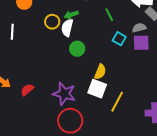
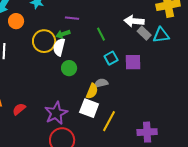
yellow circle: (52, 22) -> (44, 41), size x1.5
gray semicircle: (139, 28) -> (101, 83), moved
cyan square: (119, 39) -> (111, 58), turned 32
purple star: (64, 94) -> (56, 113), turned 30

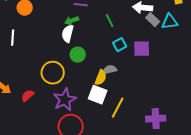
yellow circle: (44, 41) -> (53, 73), moved

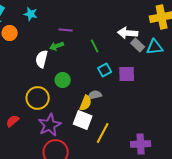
white semicircle: (68, 34) -> (42, 59), moved

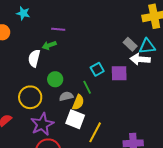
white arrow: (128, 33) -> (140, 59), moved
green line: (95, 46) -> (87, 87), moved
gray semicircle: (95, 95) -> (66, 96), moved

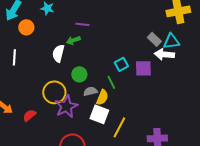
purple star: (42, 124) -> (66, 106), moved

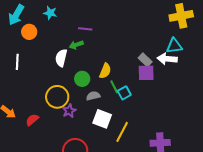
gray rectangle: (154, 39) -> (145, 60), moved
cyan square: (121, 64) -> (124, 93), moved
yellow semicircle: (102, 97) -> (105, 71), moved
purple star: (66, 106) -> (69, 111), size x0.6

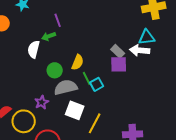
purple line: (85, 29) -> (58, 20), turned 64
gray semicircle: (93, 96) -> (66, 87), size x1.6
yellow circle: (57, 97) -> (24, 121), moved

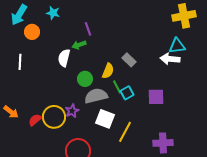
gray rectangle: (118, 51) -> (129, 60), moved
purple square: (119, 64) -> (156, 97), moved
yellow circle: (24, 121) -> (54, 117), moved

